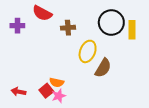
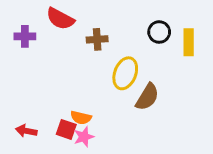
black circle: (111, 23) -> (159, 32), size x0.6
red square: (46, 91) -> (66, 129), turned -32

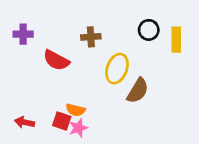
red semicircle: (60, 19) -> (56, 60), moved

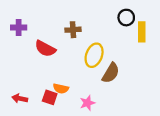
black circle: (149, 30) -> (126, 18), moved
pink star: (78, 128) -> (87, 103), moved

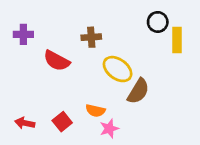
yellow ellipse: (94, 55) -> (118, 69), turned -75
orange semicircle: (61, 89) -> (95, 111), moved
red square: (50, 97) -> (62, 122), turned 32

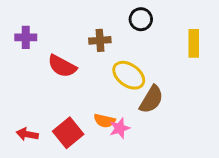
black circle: (158, 22) -> (141, 19), moved
red square: (62, 122) -> (68, 133), size x1.4
pink star: (109, 129) -> (120, 128), moved

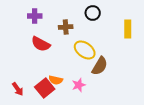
purple cross: (26, 37) -> (35, 16), moved
orange semicircle: (104, 121) -> (56, 80), moved
red arrow: (27, 134) -> (18, 89), turned -136

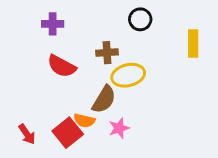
brown cross: (66, 27) -> (107, 53), moved
yellow ellipse: (85, 50) -> (128, 75), turned -50
brown semicircle: (100, 66) -> (104, 99), moved

